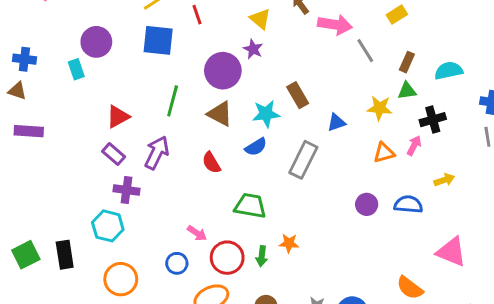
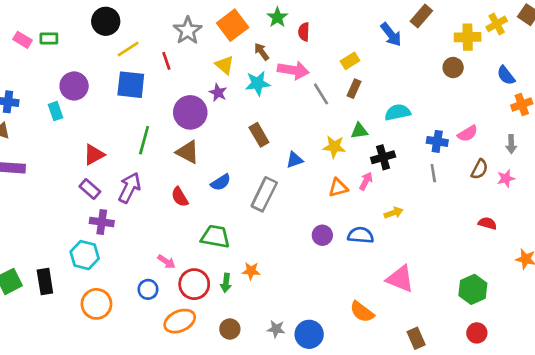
brown rectangle: (407, 62) -> (354, 89), moved
cyan star: (266, 114) -> (258, 83), moved

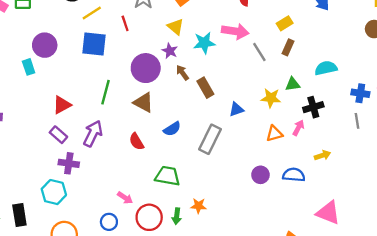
brown arrow: (262, 52) -> (182, 73), moved

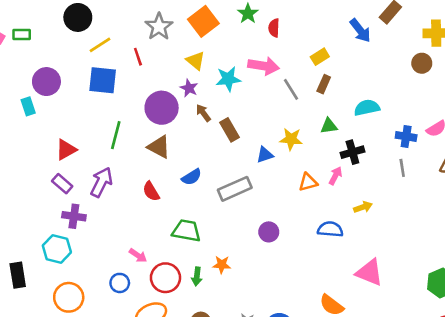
yellow star: (271, 98) -> (291, 139), moved
gray rectangle: (210, 139) -> (235, 189), turned 40
purple circle: (260, 175) -> (269, 232), moved

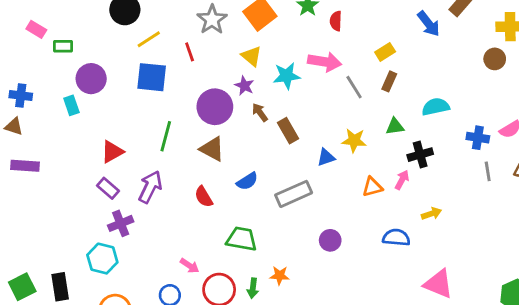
green rectangle: (22, 34) -> (63, 46), moved
gray line: (402, 168) -> (488, 171), moved
purple cross: (74, 216) -> (121, 223), turned -30

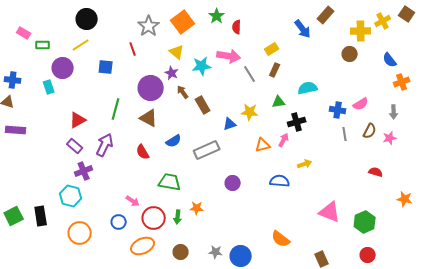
yellow line: (149, 39) -> (81, 45), moved
blue square: (152, 77) -> (106, 67), size x0.7
pink triangle: (438, 284) -> (330, 212), moved

